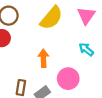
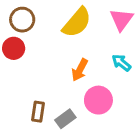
orange arrow: (43, 58) -> (80, 70), moved, turned -150

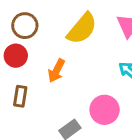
orange arrow: (80, 70) -> (56, 71), moved
brown rectangle: (38, 112) -> (20, 96), moved

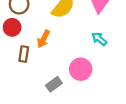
brown rectangle: (20, 96) -> (24, 54), moved

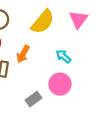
cyan arrow: (99, 39) -> (63, 56), moved

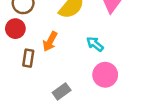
pink circle: (60, 84) -> (105, 75), moved

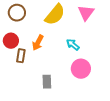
red circle: (15, 29) -> (11, 41), moved
gray rectangle: (62, 91) -> (47, 82), turned -56

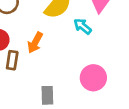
cyan arrow: (73, 45) -> (83, 26), moved

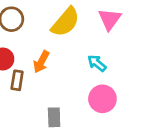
cyan arrow: (83, 26) -> (97, 63), moved

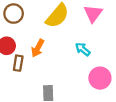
pink circle: (102, 99) -> (100, 78), moved

